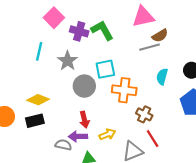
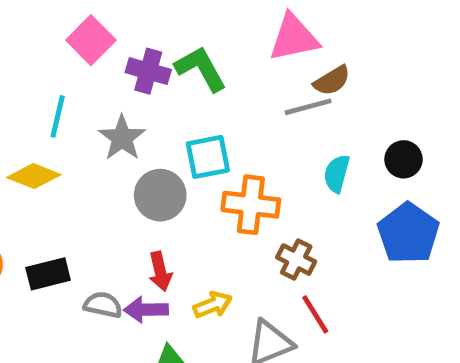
yellow diamond: (38, 100) -> (34, 176), moved
gray semicircle: (63, 145) -> (103, 305), moved

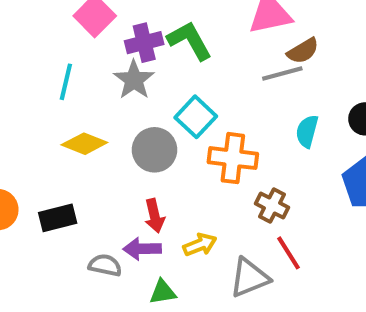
purple cross: (148, 71) -> (144, 43), turned -30
gray star: (122, 138) -> (134, 80), moved
cyan square: (208, 157) -> (196, 117), turned -36
yellow diamond: (34, 176) -> (84, 144), moved
gray semicircle: (103, 305) -> (105, 265), moved

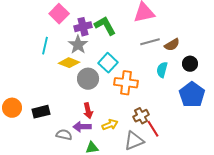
brown semicircle: (303, 51) -> (172, 45), moved
yellow diamond: (84, 144) -> (69, 63), moved
brown cross: (272, 205) -> (141, 116), moved, turned 35

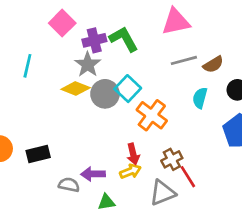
cyan line: (45, 46) -> (27, 66), moved
gray circle: (88, 79) -> (105, 94), moved
orange cross: (126, 83) -> (152, 115), turned 30
red arrow: (88, 111) -> (133, 154), moved

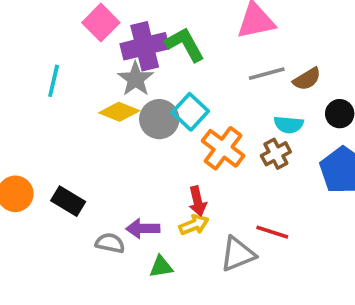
purple cross: (94, 40) -> (145, 46), size x1.4
cyan semicircle: (200, 98) -> (289, 125), turned -100
black rectangle: (38, 154) -> (68, 201), turned 45
brown cross: (172, 159) -> (276, 154), moved
red line: (188, 177) -> (272, 232), turned -40

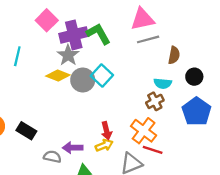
gray line: (267, 74) -> (148, 39), moved
brown semicircle: (307, 79) -> (174, 55), turned -48
orange cross: (223, 148) -> (144, 131), moved

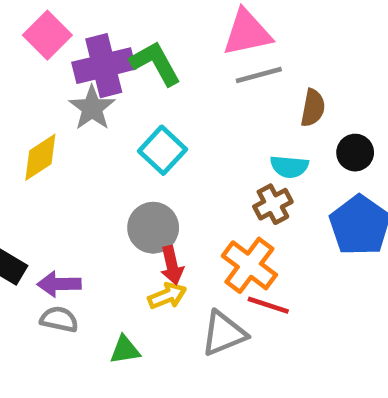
yellow diamond: (58, 75) -> (40, 157), moved, turned -55
gray circle: (83, 80) -> (153, 228), moved
purple arrow: (73, 148) -> (59, 284), moved

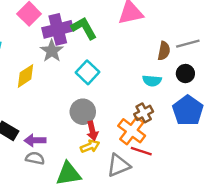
gray line: (259, 75) -> (188, 44), moved
brown cross: (273, 204) -> (144, 113), moved
green triangle: (125, 350) -> (68, 174), size x1.6

